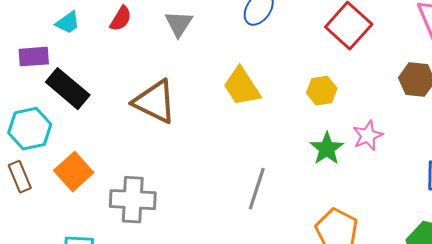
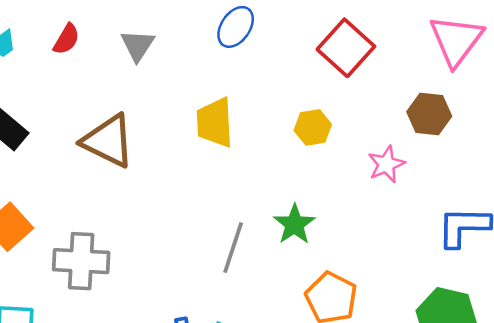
yellow trapezoid: (242, 87) -> (215, 123), turned 30
pink star: (368, 136) -> (386, 164), moved
green star: (327, 149) -> (294, 224), moved

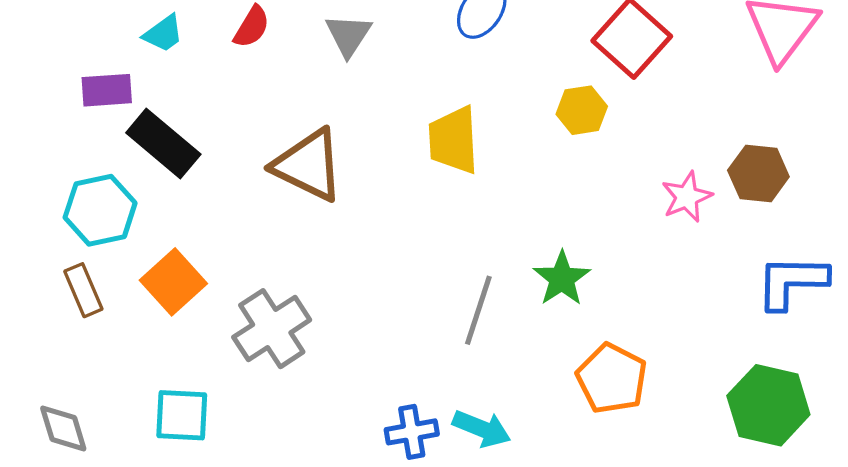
brown hexagon: (429, 114) -> (758, 174), moved
yellow hexagon: (313, 127) -> (582, 110), moved
gray cross: (81, 261) -> (272, 329), turned -36

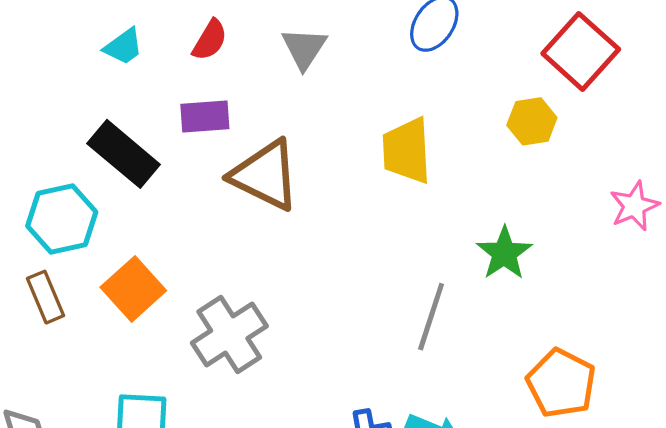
purple rectangle: (107, 90) -> (205, 117), moved
green star: (562, 279) -> (504, 253), moved

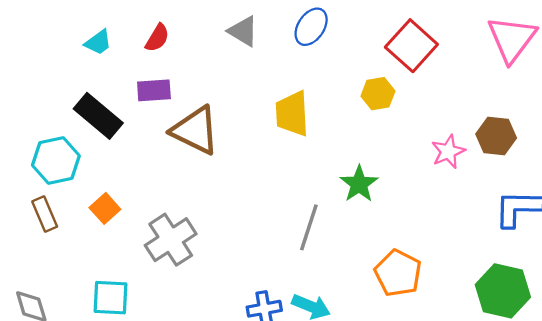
gray triangle: (304, 48) -> (243, 31), moved, turned -32
orange square: (133, 289) -> (105, 208), size x0.7

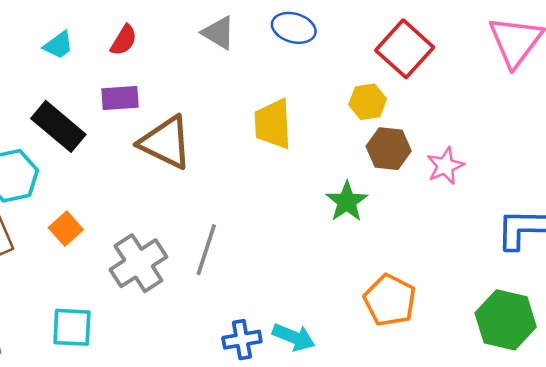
blue ellipse: (311, 27) -> (294, 28), turned 72
brown hexagon: (496, 136) -> (389, 149), moved
gray line: (309, 227) -> (206, 250), moved

